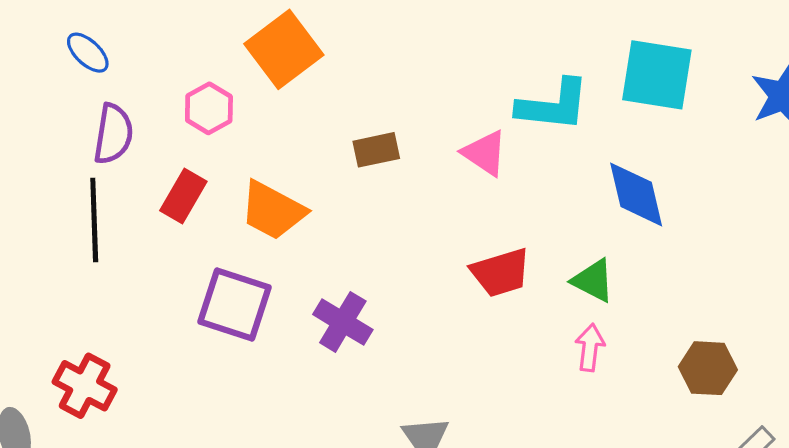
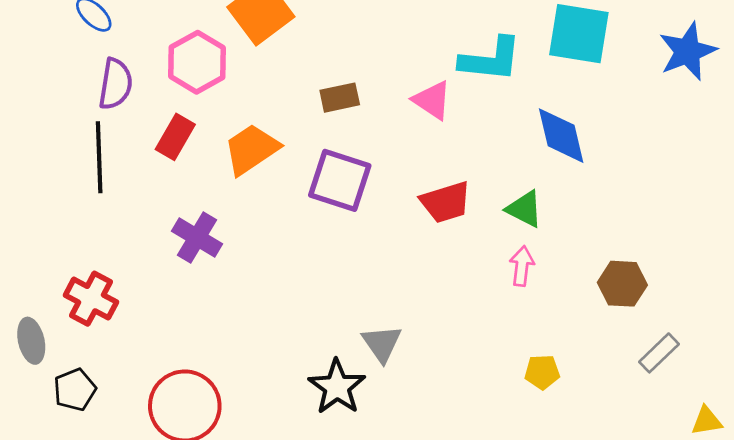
pink hexagon: (209, 108) -> (197, 62), size x1.4
orange trapezoid: (273, 210) -> (251, 149), turned 118
purple square: (234, 304) -> (340, 180), moved
purple cross: (343, 322) -> (197, 237), moved

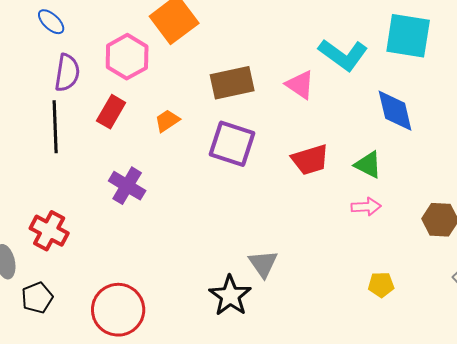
cyan L-shape: (491, 59) -> (343, 55), turned 30
brown rectangle: (340, 98) -> (232, 83), size x1.5
orange trapezoid: (251, 149) -> (167, 121), size x0.6
pink arrow: (522, 266) -> (366, 207), turned 80

